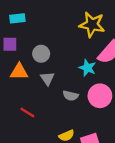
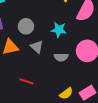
cyan star: (87, 68) -> (59, 30), moved

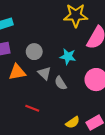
gray semicircle: (61, 57) -> (61, 83), moved, turned 56

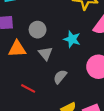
gray semicircle: (61, 83) -> (60, 77), moved, turned 64

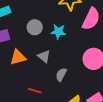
gray circle: (38, 30) -> (35, 27), moved
cyan star: (72, 39) -> (58, 32), moved

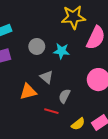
orange triangle: (18, 57) -> (28, 92), moved
red line: (35, 91) -> (51, 111), moved

